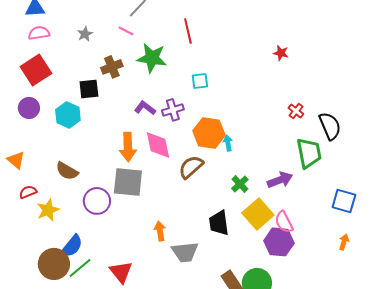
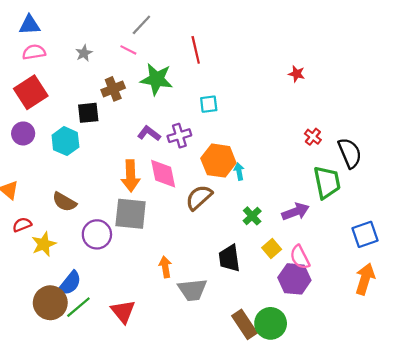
blue square: (344, 201) -> (365, 234), turned -35
yellow square: (258, 214) -> (272, 249), size x0.6
orange arrow: (344, 242) -> (365, 279), size x1.8

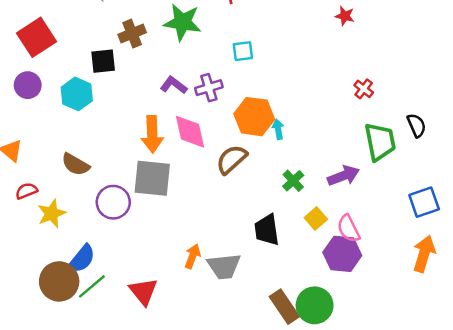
black semicircle: (350, 153) -> (417, 125), moved, size x0.7
orange arrow: (165, 267) -> (193, 256), moved, turned 30

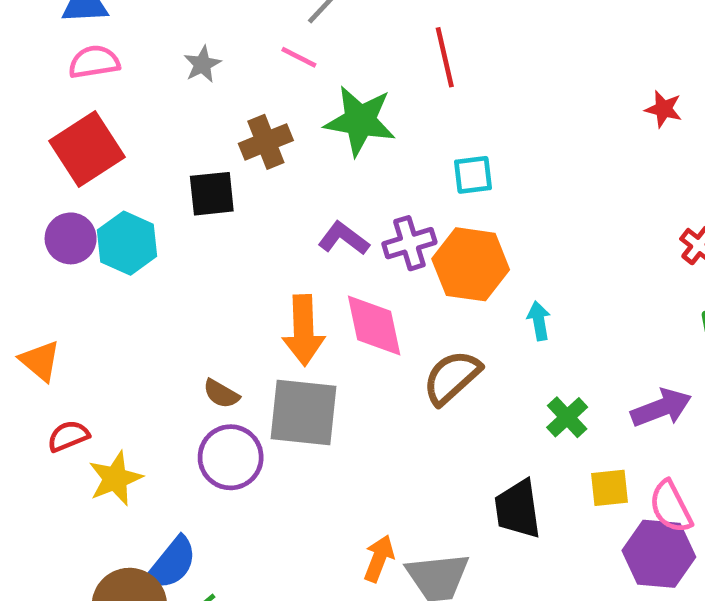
cyan hexagon: (77, 94) -> (127, 243), moved
orange hexagon: (254, 117) -> (471, 264), moved
brown semicircle: (75, 164) -> (221, 394), moved, size x0.7
yellow square: (316, 219) -> (609, 488), turned 35

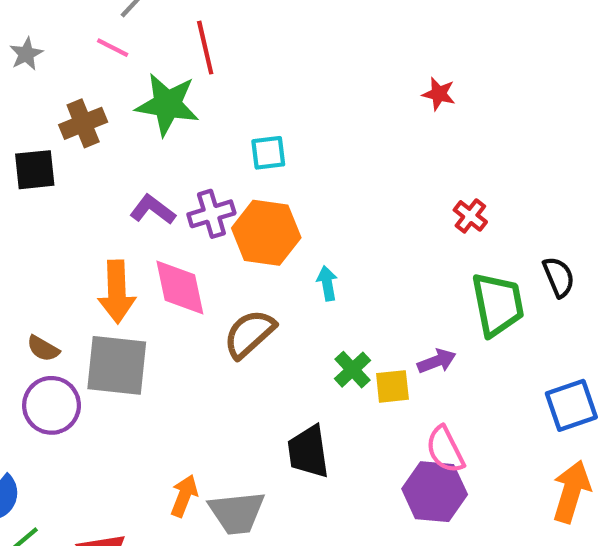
red line: (445, 57) -> (205, 48), moved
purple arrow: (661, 408) -> (437, 361), size x0.7
yellow square: (609, 488) -> (392, 386), moved

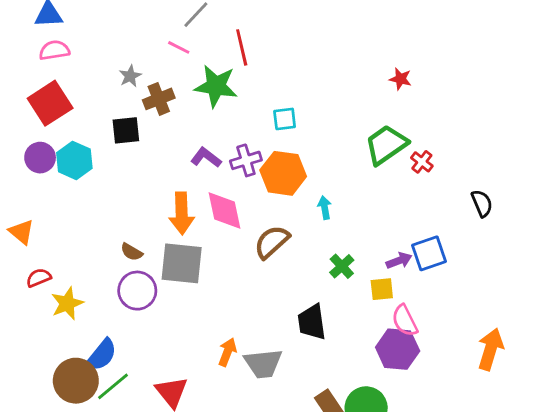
gray star: (26, 54) -> (130, 76), moved
green trapezoid: (498, 304) -> (386, 145), moved, turned -114
yellow square: (392, 386) -> (382, 289), moved
blue square: (571, 405) -> (429, 253), moved

